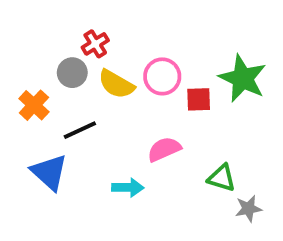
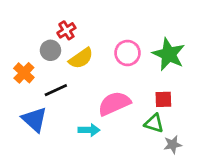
pink circle: (162, 76) -> (127, 53), moved
yellow semicircle: (116, 84) -> (81, 58), turned -65
red square: (199, 99) -> (163, 99), moved
pink semicircle: (164, 149) -> (114, 103), size x1.4

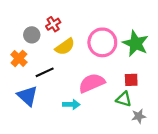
gray circle: (50, 50) -> (32, 35), moved
pink circle: (127, 53) -> (102, 42), size x1.4

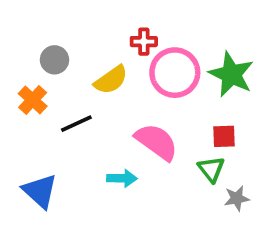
red cross: (53, 24) -> (144, 42), moved, turned 32
pink semicircle: (92, 83) -> (157, 142), turned 60
blue triangle: (27, 96) -> (40, 191), moved
green triangle: (124, 99) -> (211, 169), turned 35

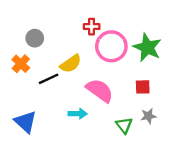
yellow semicircle: (111, 80) -> (71, 64), moved
green triangle: (211, 169) -> (124, 125), moved
gray star: (237, 198) -> (148, 116), moved

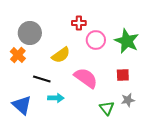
gray circle: (35, 38) -> (30, 33), size x1.5
pink circle: (111, 46) -> (96, 40), size x0.7
black line: (49, 79) -> (42, 79), moved, turned 42
cyan arrow: (78, 114) -> (56, 98), moved

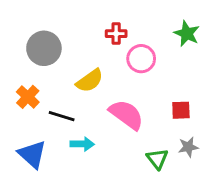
green star: (127, 41) -> (187, 34), moved, size x0.7
orange cross: (18, 55) -> (28, 97), moved

